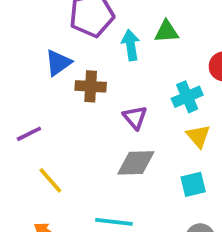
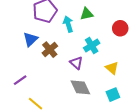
brown cross: (91, 86) -> (50, 50), turned -35
cyan cross: (187, 97) -> (92, 46), moved
gray diamond: (136, 163) -> (80, 87), turned 75

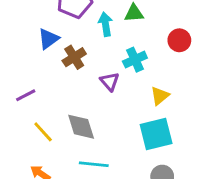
yellow triangle: (112, 68) -> (160, 96), turned 32
gray diamond: (80, 87) -> (81, 127), moved
cyan square: (113, 95) -> (156, 134), size x1.6

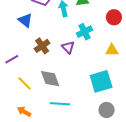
blue triangle: (48, 39) -> (25, 20), turned -42
brown cross: (74, 57) -> (42, 46), moved
yellow triangle: (160, 96) -> (112, 50), moved, turned 40

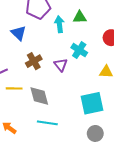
cyan cross: (85, 32) -> (79, 50), turned -35
yellow line: (25, 83) -> (14, 88), moved, turned -49

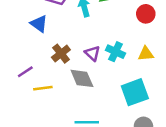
cyan cross: (79, 50) -> (116, 52), moved
gray diamond: (39, 96) -> (82, 78), moved

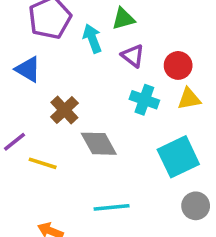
red circle: (146, 14) -> (178, 65), moved
purple triangle: (92, 53) -> (133, 56), moved
yellow line: (43, 88) -> (43, 163), turned 30

